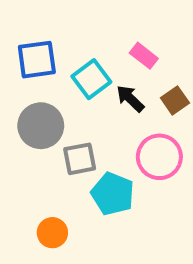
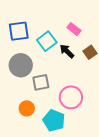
pink circle: (159, 157) -> (71, 97), moved
cyan pentagon: (113, 194) -> (54, 120), moved
orange circle: (52, 233) -> (27, 108), moved

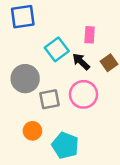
pink rectangle: (74, 29) -> (90, 35), turned 56
blue square: (19, 31) -> (23, 17), moved
pink circle: (71, 97) -> (83, 94), moved

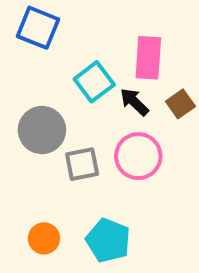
blue square: (23, 17) -> (38, 28), turned 30
pink rectangle: (90, 35) -> (148, 58), size x1.5
orange circle: (32, 131) -> (44, 238), moved

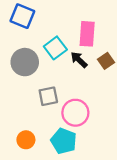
gray circle: (42, 130) -> (25, 62), moved
pink circle: (138, 156) -> (75, 113), moved

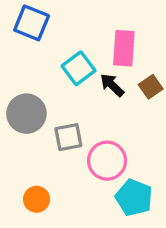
gray circle: (25, 62) -> (26, 114), moved
cyan pentagon: (64, 141) -> (134, 198), moved

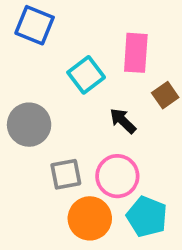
black arrow: (112, 85) -> (123, 121), moved
gray square: (68, 137) -> (66, 174), moved
orange circle: (37, 199) -> (90, 218), moved, size x1.5

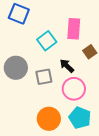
gray square: (66, 174) -> (44, 77), moved
pink circle: (117, 176) -> (74, 89), moved

